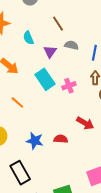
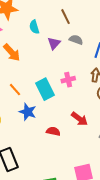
cyan rectangle: (45, 79) -> (45, 89), moved
blue star: (35, 141) -> (28, 112), moved

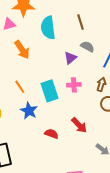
cyan semicircle: (34, 27) -> (48, 28), size x1.6
purple triangle: (54, 43) -> (70, 58), moved

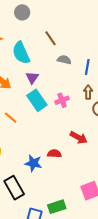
purple triangle: (70, 58) -> (32, 78), moved
cyan rectangle: (50, 91) -> (37, 100), moved
blue star: (29, 111) -> (33, 163), moved

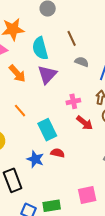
purple triangle: (32, 78) -> (47, 75), size x1.5
cyan rectangle: (37, 100) -> (47, 130), moved
red arrow: (79, 138) -> (85, 123), moved

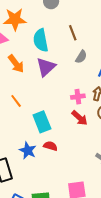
gray semicircle: (82, 62) -> (81, 57), turned 96
pink cross: (73, 101) -> (78, 97), moved

